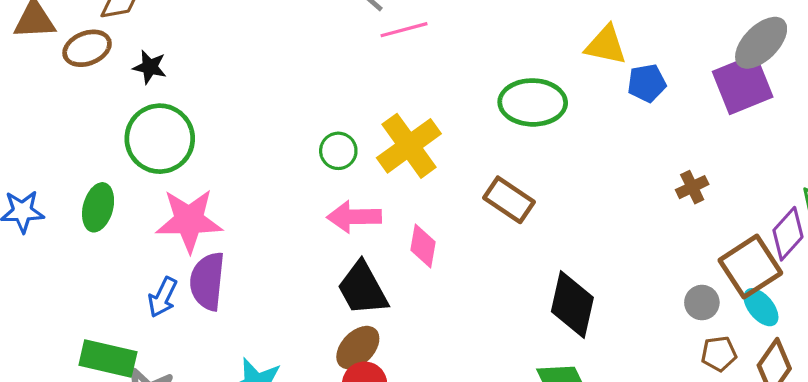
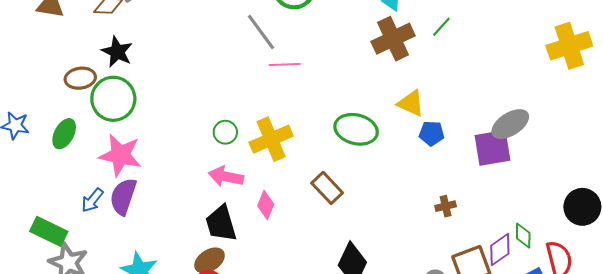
brown ellipse: (87, 48) -> (80, 78), moved
black star: (150, 67) -> (117, 52), size x1.4

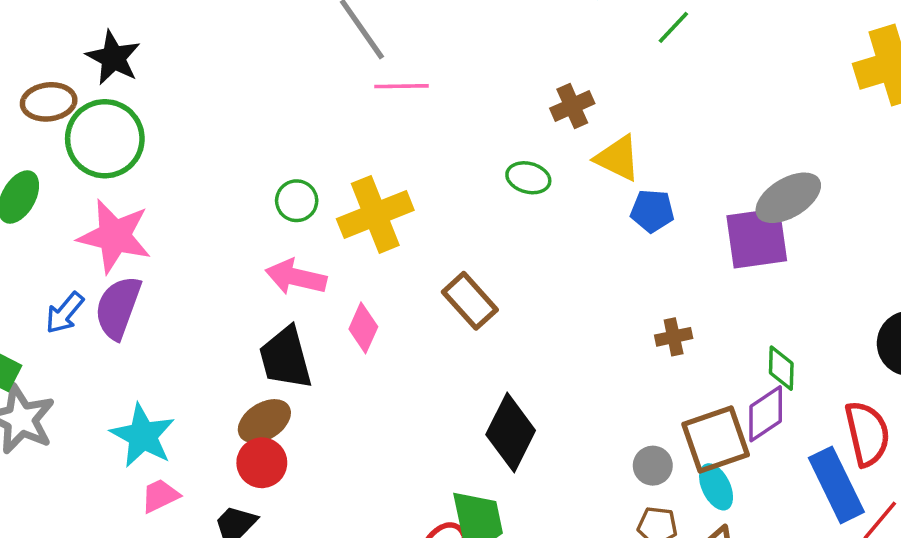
brown cross: (393, 39) -> (572, 106), moved, size x0.6
green ellipse: (356, 129) -> (528, 178), moved, size x0.6
green diamond: (523, 236) -> (781, 368), moved

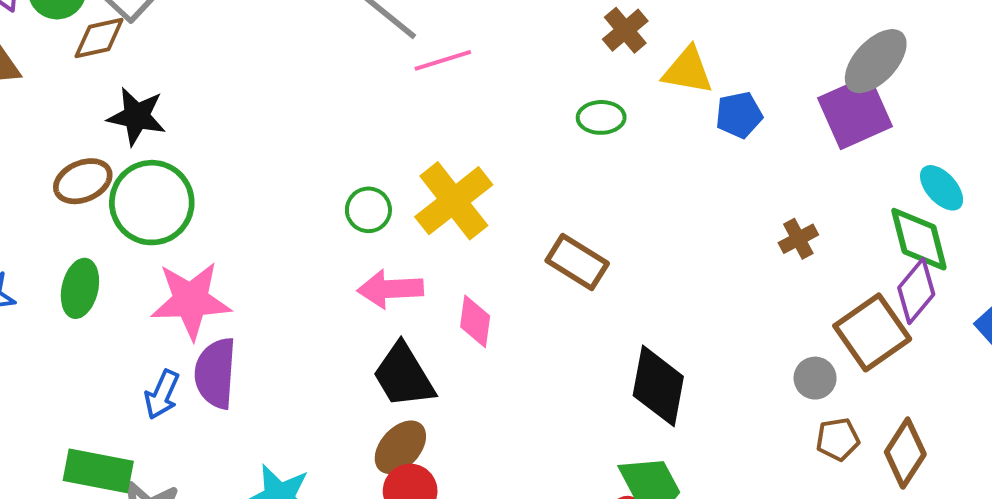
green diamond: (781, 368) -> (919, 239), size x1.5
cyan ellipse: (716, 487) -> (942, 188), moved

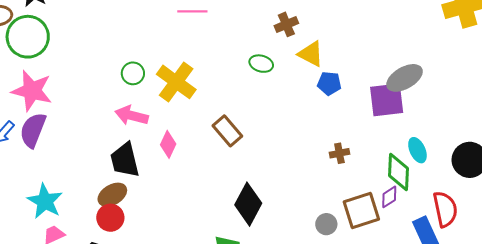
yellow cross: (454, 201) -> (176, 82), turned -33
purple diamond: (916, 291) -> (389, 197), size x0.7

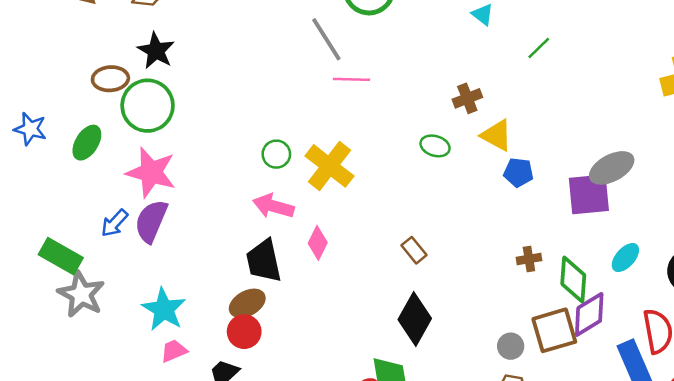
brown rectangle: (227, 131) -> (414, 250), moved, size x0.7
cyan ellipse: (417, 150) -> (625, 258), turned 65
green diamond: (399, 172) -> (573, 280), moved
purple diamond: (389, 197) -> (589, 314), size x1.6

